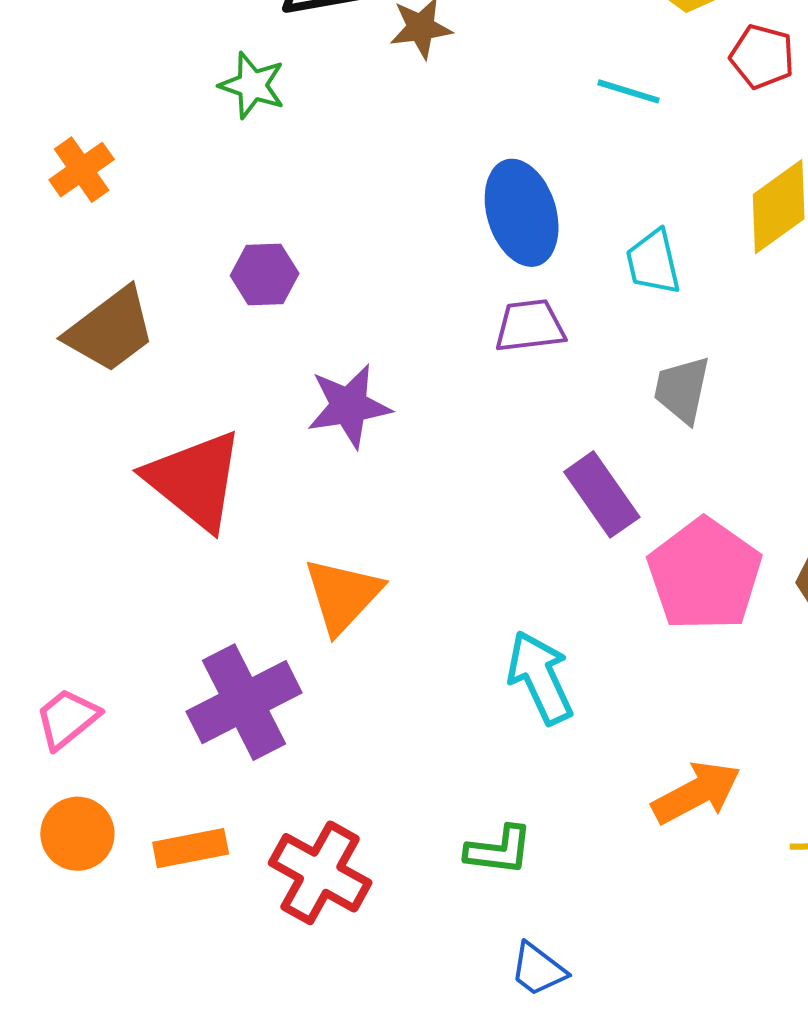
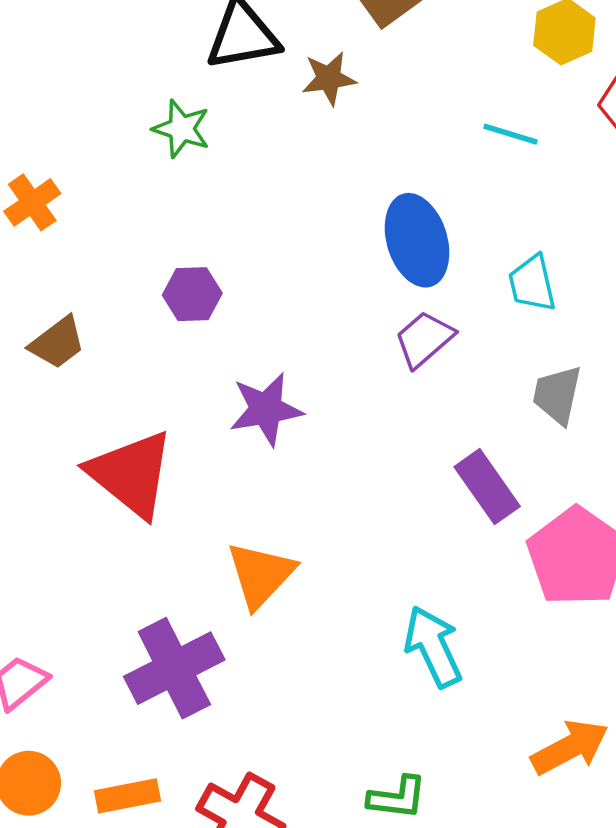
purple trapezoid: (530, 326) -> (424, 339), turned -34
brown trapezoid: (110, 330) -> (57, 343), size x0.7

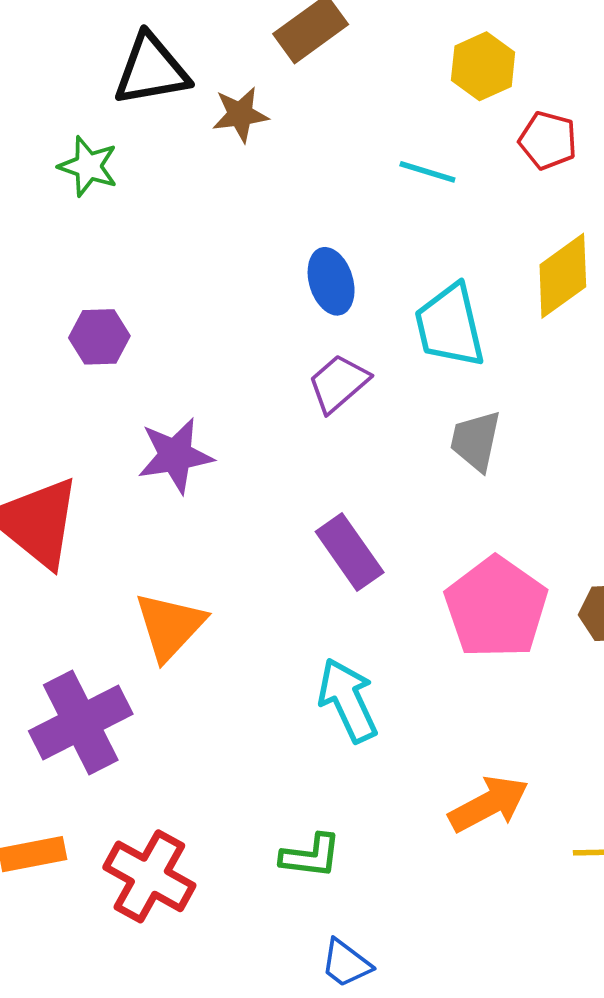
blue ellipse: (417, 240) -> (331, 281), size x0.7
cyan trapezoid: (532, 283) -> (450, 326), size x1.4
purple rectangle: (487, 487) -> (350, 552), moved

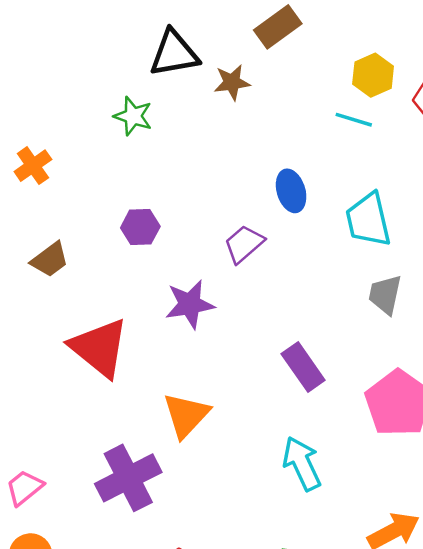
yellow hexagon: (483, 66) -> (373, 75), moved
purple trapezoid: (338, 383) -> (244, 244), moved

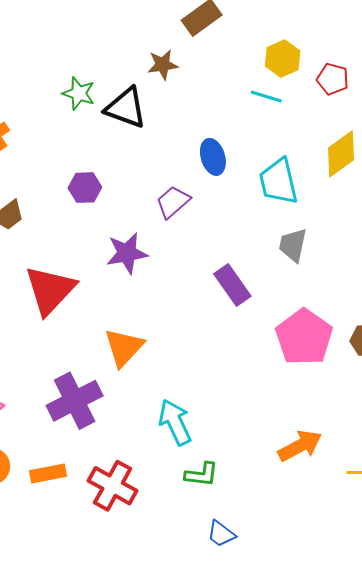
black triangle: (174, 53) -> (126, 108), moved, turned 30
red triangle: (99, 348) -> (50, 290), turned 34
purple rectangle: (303, 367) -> (232, 285), moved
cyan arrow: (302, 463) -> (175, 422), moved

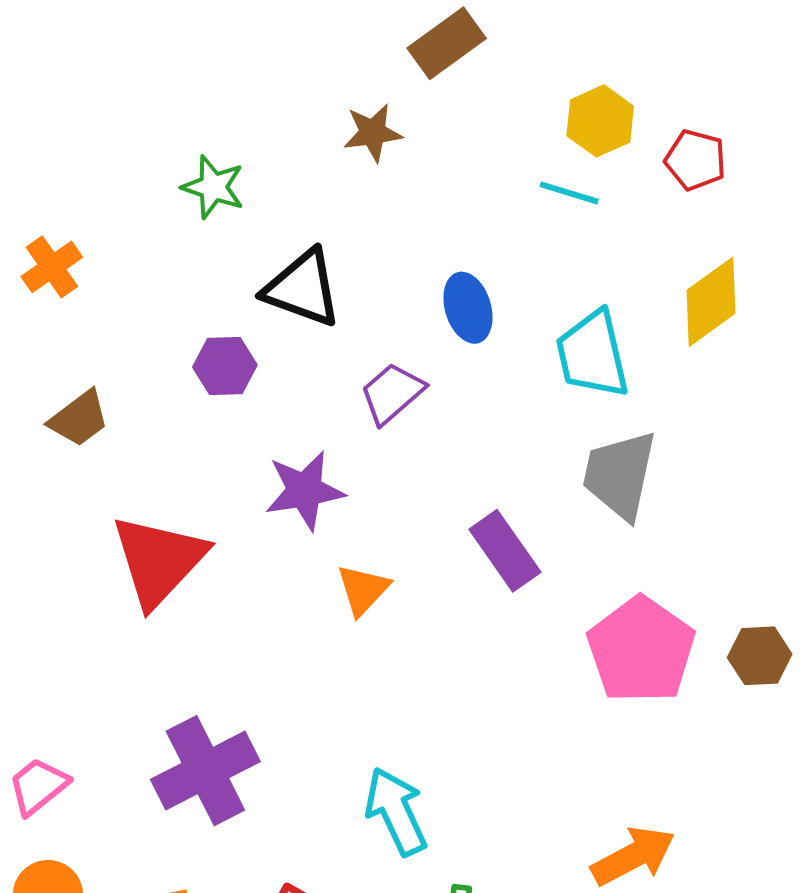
black triangle: (126, 108) -> (303, 288), moved
gray trapezoid: (293, 245) -> (620, 475), size x1.4
orange triangle: (124, 347) -> (363, 590), moved, size x0.7

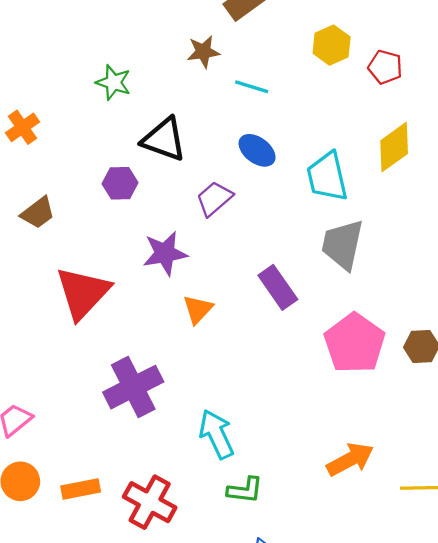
cyan line: (569, 193) -> (252, 87), moved
blue ellipse: (468, 308) -> (257, 150), turned -36
purple cross: (205, 771) -> (133, 387), moved

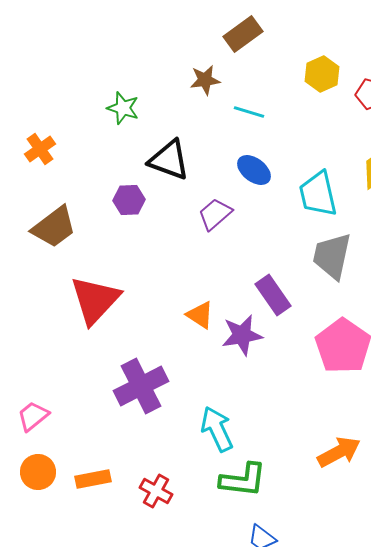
brown trapezoid: (38, 213) -> (54, 227), size x1.4
purple star: (165, 253) -> (242, 335), moved
orange triangle: (198, 309) -> (200, 315), turned -40
green L-shape: (245, 490) -> (243, 480), size x1.4
red cross: (150, 502) -> (156, 491), size x0.7

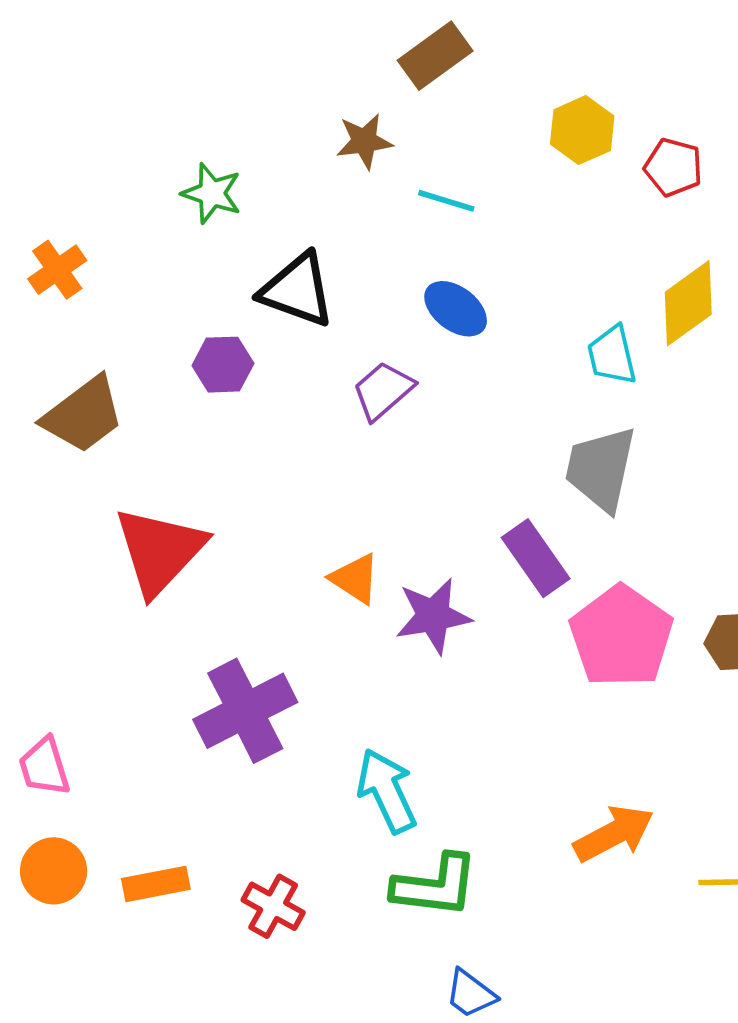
cyan trapezoid: (318, 194) -> (612, 355), moved, size x0.7
purple rectangle: (273, 295) -> (536, 558), moved
pink trapezoid: (33, 416) -> (44, 767), turned -68

